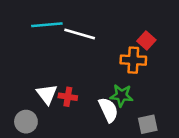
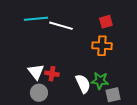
red square: (146, 40) -> (106, 22), moved, turned 32
green star: (122, 95) -> (100, 81), moved
gray circle: (26, 122) -> (39, 93), moved

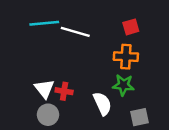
green star: (100, 81) -> (123, 85), moved

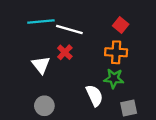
red square: (131, 27) -> (121, 25), turned -35
white triangle: (44, 89) -> (41, 65), moved
red cross: (64, 91) -> (65, 52), moved, turned 35

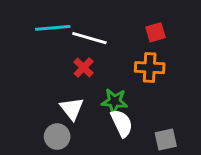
red square: (121, 25) -> (155, 32), turned 35
white triangle: (41, 65) -> (72, 109), moved
green star: (114, 78) -> (114, 101), moved

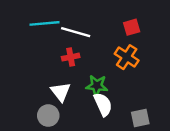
red cross: (84, 68) -> (71, 57), turned 35
orange cross: (150, 68) -> (127, 57), turned 30

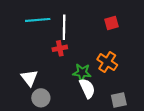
white line: (76, 32) -> (64, 27), turned 75
orange cross: (127, 57) -> (107, 62), moved
white triangle: (61, 92) -> (29, 78), moved

